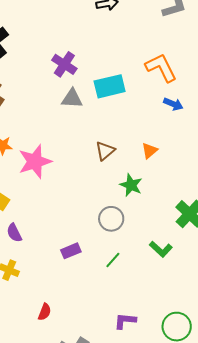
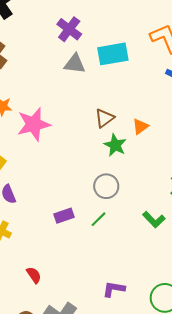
orange triangle: (150, 151) -> (140, 126), moved
green star: (131, 185) -> (115, 145), moved
green line: (113, 260) -> (99, 219), moved
red semicircle: (45, 312) -> (34, 275), turned -60

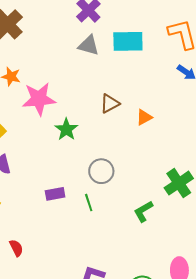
green star: (115, 145) -> (66, 129), moved
green line: (99, 219) -> (89, 203), turned -72
green L-shape: (154, 220) -> (143, 211), turned 95

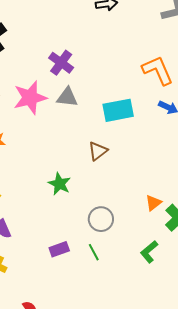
cyan rectangle: (128, 41) -> (118, 110), moved
pink star: (39, 99) -> (30, 98), moved
orange triangle: (144, 117) -> (153, 203), moved

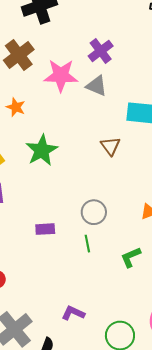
brown triangle: (98, 151) -> (110, 146), turned -45
green star: (59, 184) -> (42, 150), moved, size x1.4
green line: (94, 252) -> (87, 244), moved

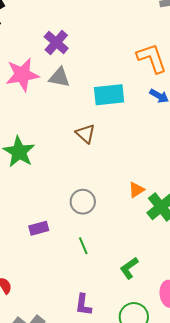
green line: (87, 244) -> (83, 246), moved
green L-shape: (131, 257) -> (129, 268), moved
purple L-shape: (73, 313) -> (83, 305), turned -95

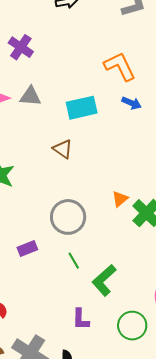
purple cross: (56, 43) -> (21, 47), moved
gray circle: (83, 202) -> (68, 217), size x1.4
green L-shape: (129, 268) -> (104, 280), moved, size x1.4

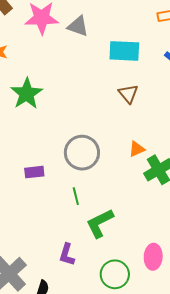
brown triangle: (63, 149) -> (128, 94), moved

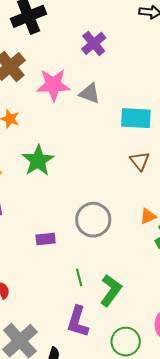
green line: (76, 196) -> (79, 277), moved
green L-shape: (100, 223) -> (111, 290), turned 152
purple L-shape: (67, 255) -> (78, 322), size x1.4

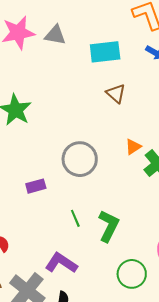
purple L-shape: (78, 322) -> (61, 263), moved, turned 116

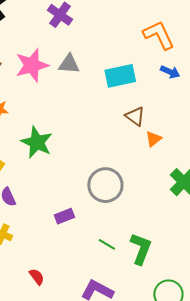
orange triangle: (133, 147) -> (153, 139), moved
green line: (75, 218) -> (107, 244), turned -30

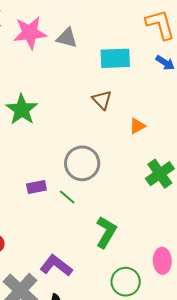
brown triangle: (135, 116) -> (102, 100), moved
green line: (107, 244) -> (67, 197), moved

